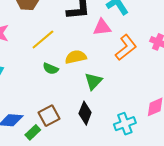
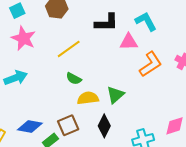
yellow semicircle: (76, 57) -> (88, 98), moved

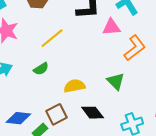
green semicircle: (74, 79) -> (41, 69), moved, turned -56
green triangle: (115, 95) -> (116, 81), moved, turned -30
black diamond: (104, 126) -> (93, 113), turned -60

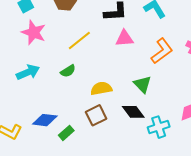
pink triangle: (111, 27) -> (124, 38), moved
black diamond: (93, 113) -> (133, 112), moved
brown square: (57, 114) -> (96, 115), moved

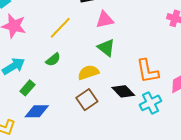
orange L-shape: (162, 51) -> (148, 71), moved, turned 124
green triangle: (142, 84) -> (106, 48), moved
green rectangle: (66, 133) -> (28, 88), moved

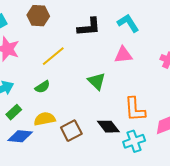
pink triangle: (105, 20) -> (123, 55), moved
yellow semicircle: (88, 72) -> (45, 119), moved

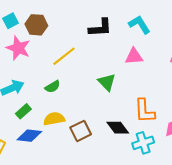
brown hexagon: (38, 16) -> (36, 25), moved

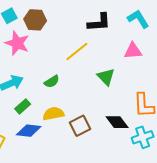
yellow line: (64, 56) -> (77, 52), moved

